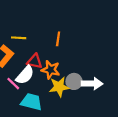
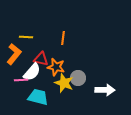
pink line: (13, 84) -> (21, 80), turned -48
white arrow: (92, 84) -> (105, 90), moved
yellow star: (59, 87) -> (64, 83), turned 30

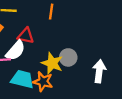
orange star: (56, 67) -> (43, 82), moved
white arrow: (105, 90) -> (99, 71), turned -84

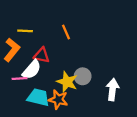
orange line: (51, 12) -> (66, 32), turned -32

